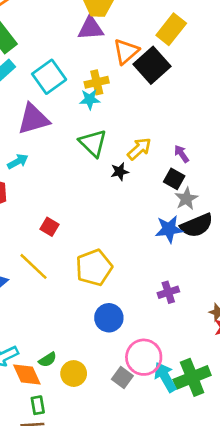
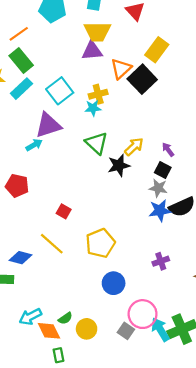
cyan arrow: (18, 161) -> (34, 145), moved
black star: (120, 172) -> (119, 165), size x1.5
gray star: (186, 199) -> (158, 188), moved, turned -30

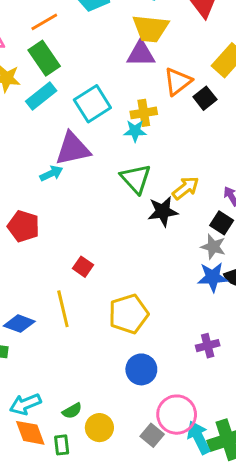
black square: (142, 79) -> (205, 98), size x0.6
yellow line: (52, 244) -> (63, 309), turned 30
orange diamond: (49, 331) -> (30, 433), moved
green rectangle: (58, 355) -> (62, 445), moved

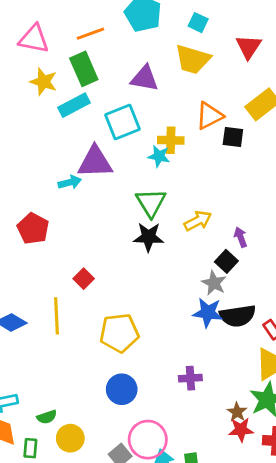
purple triangle: (141, 54) -> (145, 78), moved
black square: (205, 98) -> (233, 137), turned 35
black star: (163, 211) -> (149, 237), moved

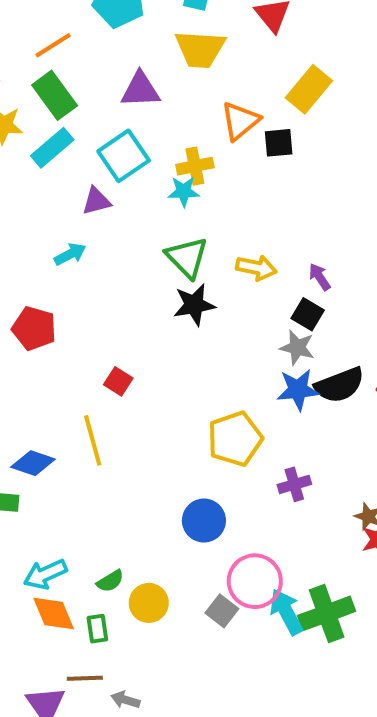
purple triangle: (95, 162) -> (96, 201), moved, size x0.6
yellow arrow: (198, 221) -> (256, 268), turned 52
yellow pentagon: (119, 333) -> (235, 439), moved

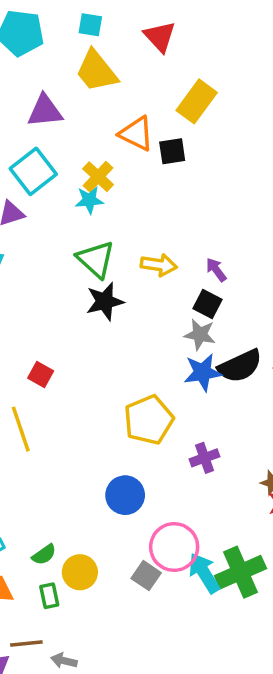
yellow trapezoid: (200, 49) -> (96, 71), turned 51
orange triangle: (240, 121) -> (136, 134), turned -51
yellow cross: (195, 166) -> (98, 177), turned -32
green rectangle: (97, 629) -> (49, 596), moved

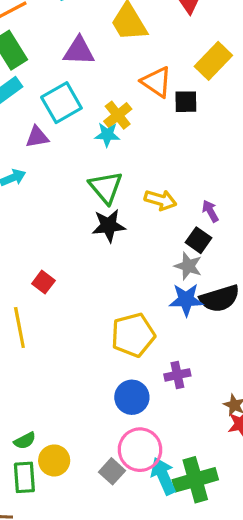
blue circle: (125, 495) -> (132, 397), moved
green rectangle: (49, 596) -> (24, 477), size x1.4

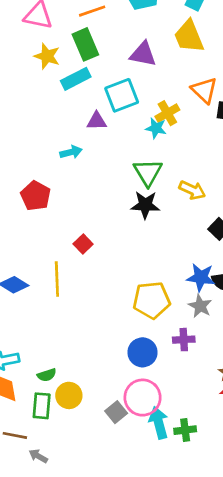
gray star: (188, 266) -> (200, 306), moved
green cross: (195, 480) -> (185, 430), size x0.6

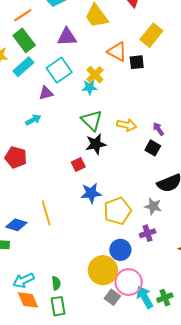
red square: (83, 244) -> (78, 164), moved, turned 32
blue star: (201, 277) -> (91, 193), moved
green semicircle: (47, 375) -> (56, 283), turned -64
yellow circle: (69, 395) -> (103, 270), moved, size x1.5

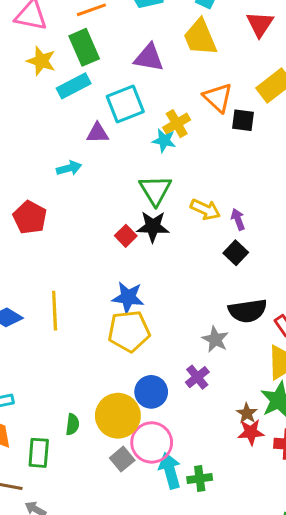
purple arrow: (158, 129) -> (238, 219), moved
red square: (78, 164) -> (126, 236), moved, turned -32
yellow pentagon: (117, 211) -> (129, 331), moved
purple cross: (148, 233) -> (197, 377), turned -35
green semicircle: (56, 283) -> (72, 424), moved

